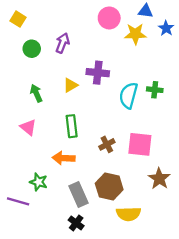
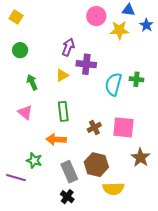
purple arrow: (62, 43) -> (68, 47), moved
green circle: (32, 49) -> (20, 50), moved

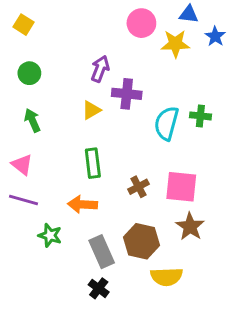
green arrow: (32, 82) -> (32, 120), moved
pink triangle: (25, 112) -> (22, 165), moved
brown star: (140, 158) -> (190, 227), moved
purple line: (16, 178) -> (24, 200), moved

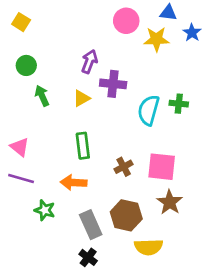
green arrow: (32, 120) -> (42, 96), moved

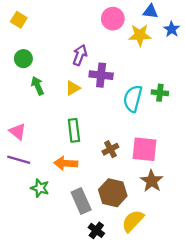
yellow semicircle: (149, 247) -> (133, 221), turned 135
black cross: (88, 257) -> (96, 230), moved

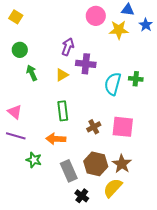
brown star: (152, 181) -> (122, 164), moved

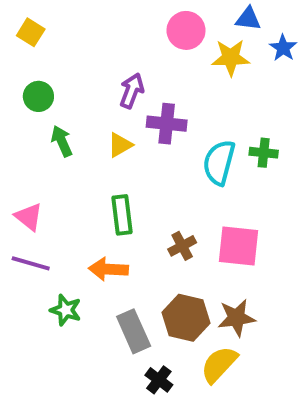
brown star: (122, 164) -> (236, 318), turned 30

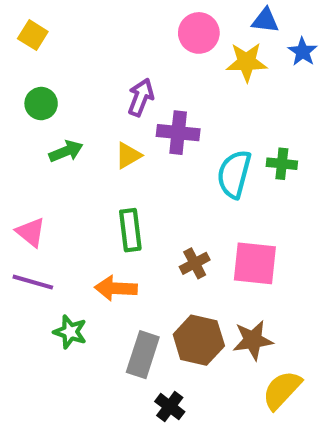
green arrow: (62, 141) -> (66, 151), turned 92
gray rectangle: (134, 331) -> (143, 355), turned 42
yellow semicircle: (219, 364) -> (282, 390), moved

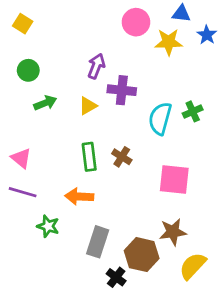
green cross: (282, 164) -> (193, 111), turned -30
brown cross: (195, 263) -> (122, 157), moved, turned -30
brown hexagon: (199, 340) -> (142, 255), moved

